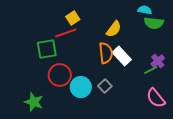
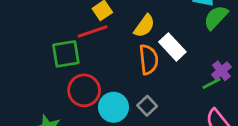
green semicircle: (154, 23) -> (216, 17), turned 126
yellow semicircle: (114, 29) -> (144, 26), moved
white rectangle: (122, 56) -> (172, 47), moved

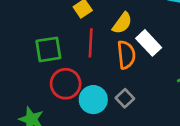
red line: (92, 32) -> (91, 43), moved, turned -68

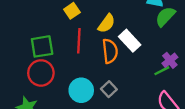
red circle: (66, 84) -> (41, 73), moved

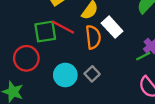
red line: (79, 41) -> (63, 27), turned -65
green square: (42, 46) -> (45, 32), moved

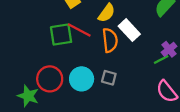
red circle: (26, 58) -> (50, 79), moved
gray square: (92, 74) -> (109, 78), turned -32

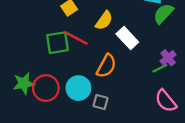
orange semicircle: (110, 40) -> (106, 66), moved, turned 35
gray square: (109, 78) -> (101, 102), moved
green star: (28, 96) -> (24, 83), moved, turned -30

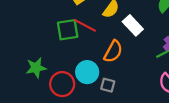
red circle: (46, 88) -> (62, 84), moved

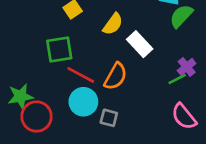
red line: (85, 25) -> (81, 75), moved
red circle: (62, 84) -> (37, 116), moved

